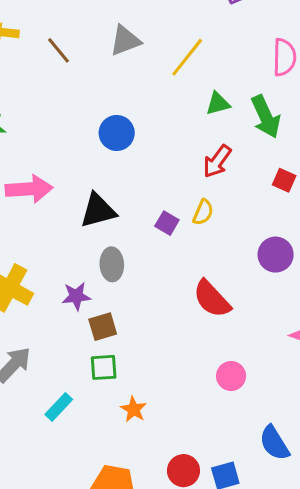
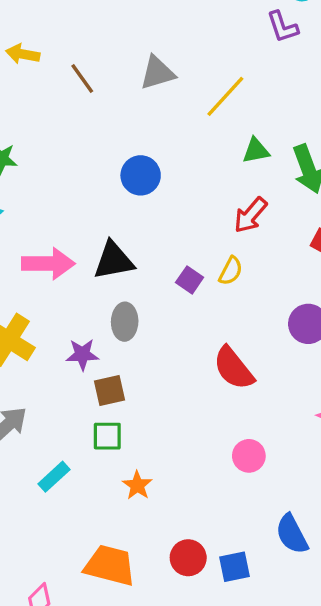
pink arrow: (29, 189) -> (48, 264), moved

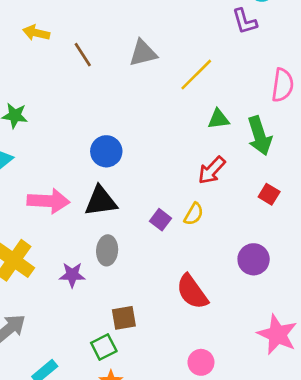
blue circle: (141, 175) -> (106, 151), moved
brown square: (110, 390) -> (124, 318), moved
green square: (107, 436) -> (104, 347), moved, turned -30

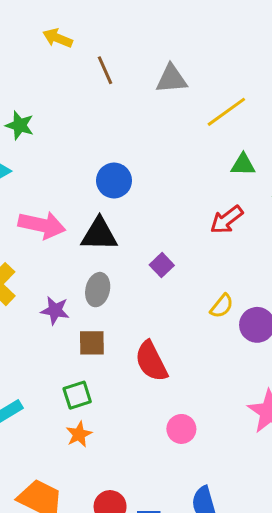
yellow semicircle: (194, 214) -> (222, 306), moved
red semicircle: (192, 292) -> (151, 361), moved
brown square: (124, 318) -> (92, 343), moved

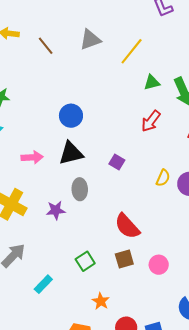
pink arrow: (42, 225) -> (32, 157), size x0.7
brown square: (92, 343) -> (124, 259), moved
orange star: (79, 434) -> (101, 301), moved

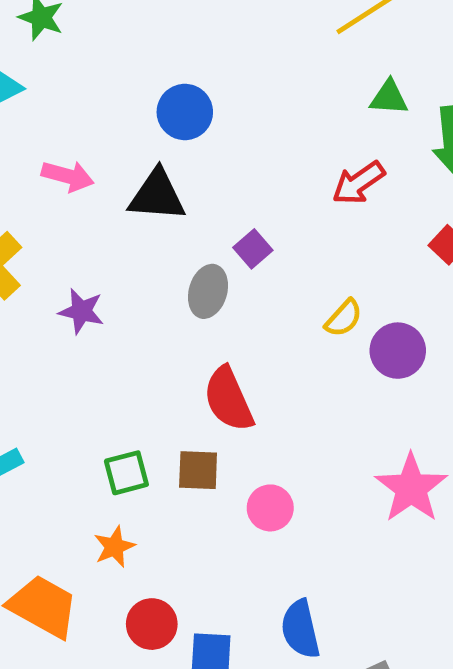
gray ellipse: (80, 189) -> (208, 291), moved
green square: (85, 261) -> (126, 473), moved

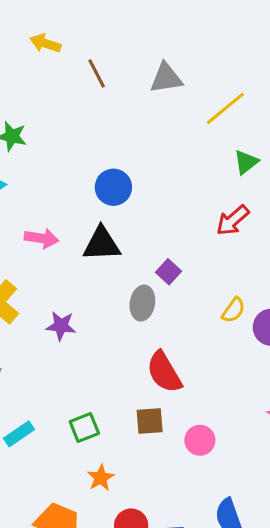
green triangle: (389, 98) -> (246, 162), turned -36
green square: (126, 473) -> (84, 427), moved

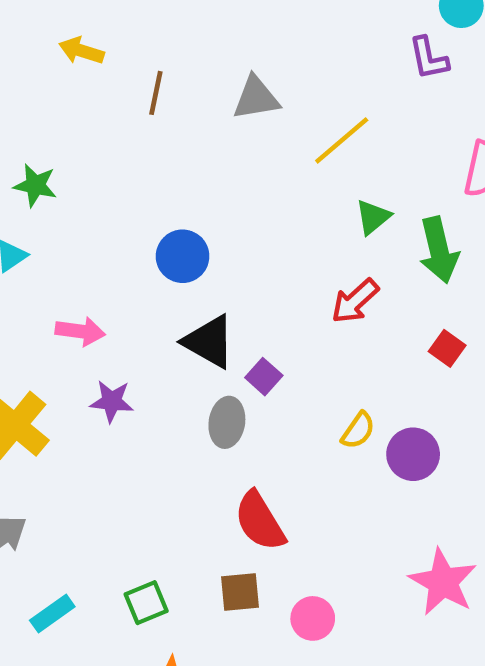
brown line: (97, 73) -> (156, 93), turned 40
black triangle: (102, 244) -> (209, 342), moved, turned 33
purple star: (61, 326) -> (112, 401), moved

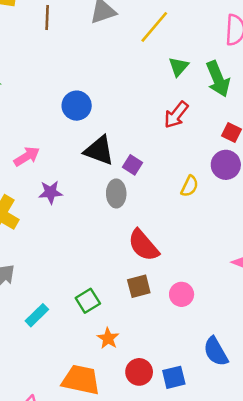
pink arrow: (80, 331) -> (27, 156), turned -30
purple circle: (413, 454) -> (226, 165), moved

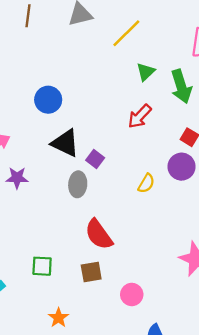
pink circle: (182, 294) -> (132, 294), moved
green square: (88, 301) -> (42, 266), moved, turned 30

